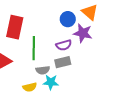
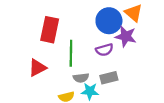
blue circle: (68, 19) -> (109, 21), size x1.5
gray rectangle: (63, 62) -> (109, 78), moved

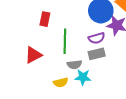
red rectangle: (50, 30) -> (45, 19), size x0.6
gray rectangle: (109, 78) -> (97, 54), moved

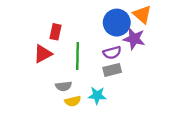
red triangle: (33, 55) -> (43, 54), moved
gray semicircle: (74, 65) -> (64, 86), moved

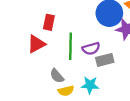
purple semicircle: (112, 53) -> (91, 49), moved
gray semicircle: (64, 86) -> (57, 76), turned 56

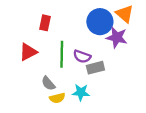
red rectangle: (49, 22) -> (45, 23), moved
purple semicircle: (91, 49) -> (82, 56), turned 36

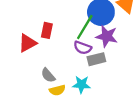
red rectangle: (45, 23) -> (47, 30), moved
purple star: (117, 37) -> (107, 36), moved
green line: (62, 54) -> (85, 27), moved, turned 30

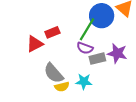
red rectangle: (47, 30) -> (52, 32), turned 56
purple star: (107, 36) -> (117, 53), moved
gray semicircle: (48, 75) -> (54, 73), size x1.5

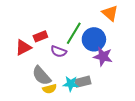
blue circle: (102, 16) -> (94, 39), moved
purple semicircle: (85, 48) -> (59, 51), moved
gray rectangle: (97, 59) -> (83, 82), moved

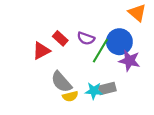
green line: (74, 33) -> (100, 51), moved
red rectangle: (40, 36) -> (60, 38), turned 64
purple semicircle: (59, 51) -> (86, 38), moved

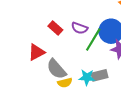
red triangle: (41, 51) -> (36, 52), moved

